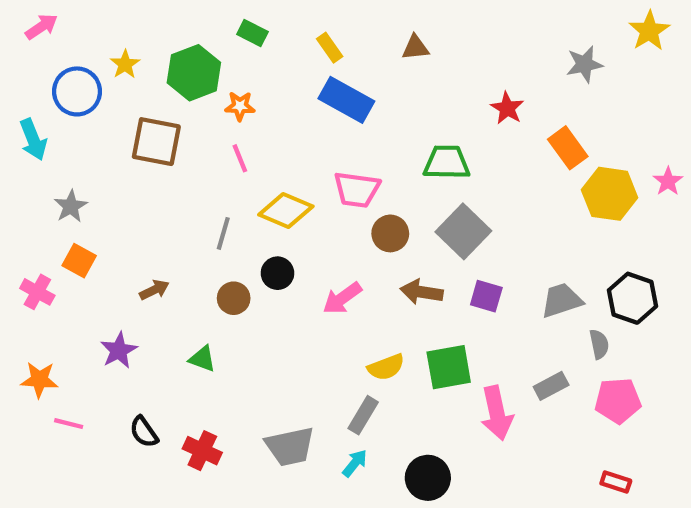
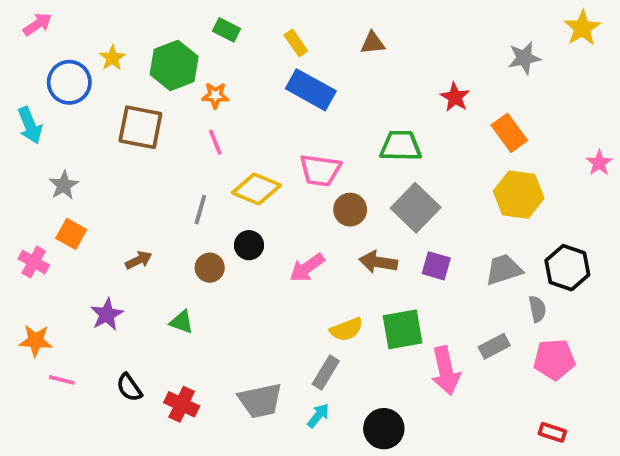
yellow hexagon: (610, 194) -> (519, 195), moved

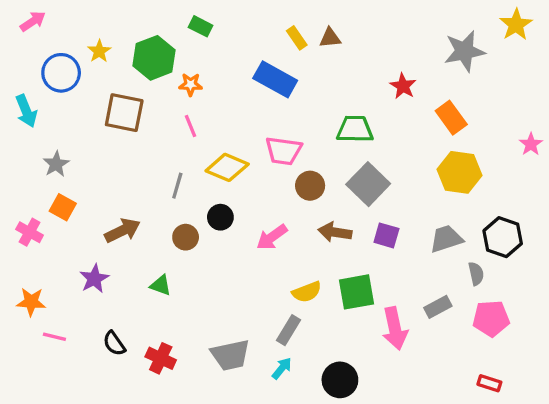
yellow rectangle: (296, 43) -> (297, 38), moved
gray star: (524, 58) -> (464, 51), size x1.4
brown arrow: (139, 260) -> (122, 231), size x1.5

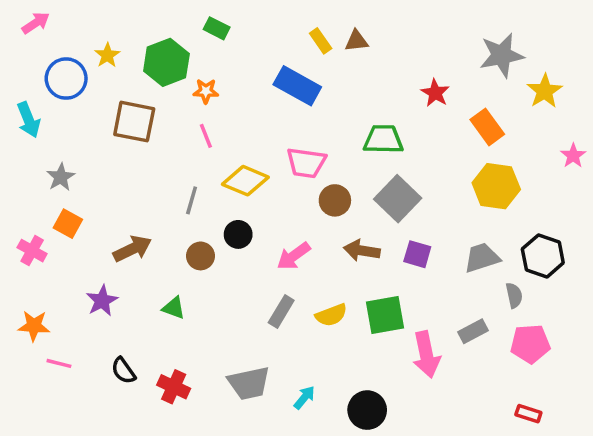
yellow star: (516, 25) -> (545, 91), moved
gray rectangle: (288, 330) -> (281, 311), moved

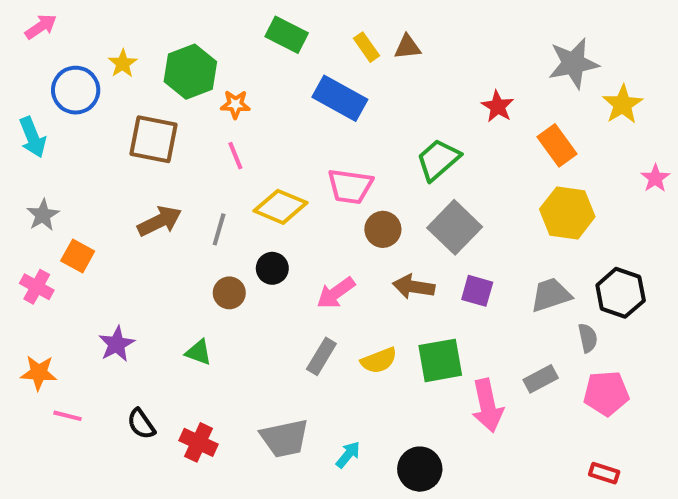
green rectangle: (217, 28) -> (287, 35), moved, size x1.4
green trapezoid: (383, 139) -> (438, 160), turned -42
gray star: (61, 177) -> (43, 215), moved
brown arrow: (132, 249) -> (160, 221), moved

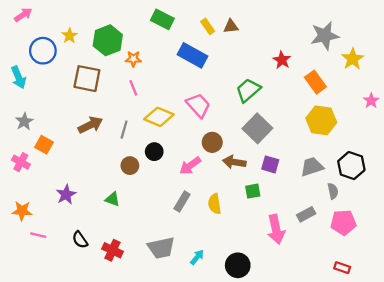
pink trapezoid: (350, 186) -> (198, 105), turned -140
brown circle: (383, 229) -> (212, 142), moved
yellow semicircle: (379, 360) -> (215, 204), turned 102
green square: (440, 360) -> (253, 191), moved, size x0.6

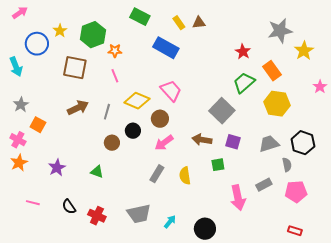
green trapezoid: (248, 90) -> (244, 83), moved
brown circle: (212, 142) -> (160, 119), moved
orange star: (22, 211) -> (19, 163), moved, turned -30

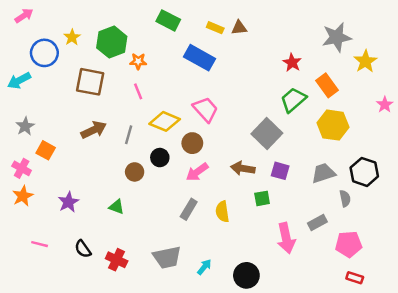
yellow rectangle: (179, 23) -> (215, 28), turned -32
cyan arrow: (16, 67) -> (19, 81), turned 84
pink pentagon: (296, 192) -> (349, 244), moved

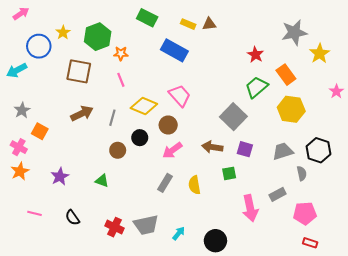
red cross: (117, 260) -> (115, 227), moved

